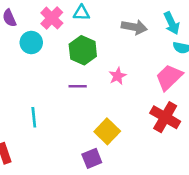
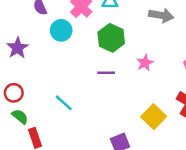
cyan line: (34, 117) -> (64, 103), turned -42
yellow square: (107, 131) -> (154, 117), moved

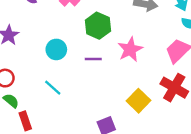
cyan circle: (61, 30) -> (56, 49), moved
pink star: (145, 63) -> (130, 49), size x1.5

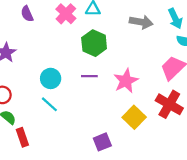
cyan circle: (56, 49) -> (51, 78), moved
pink star: (130, 49) -> (126, 81), moved

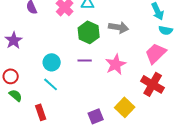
gray arrow: (141, 22) -> (119, 27), moved
yellow square: (134, 117) -> (125, 107), moved
red rectangle: (22, 137) -> (41, 112), moved

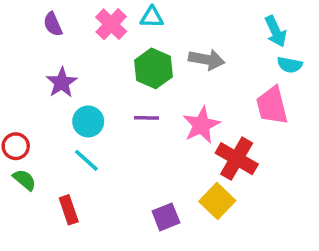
purple star: (14, 40) -> (62, 83), moved
pink trapezoid: (156, 53) -> (272, 106), turned -60
red cross: (153, 84) -> (237, 159), moved

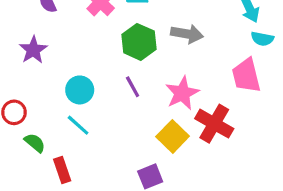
purple star: (62, 83) -> (33, 50), moved
purple line: (147, 118) -> (133, 87), turned 60
green semicircle: (25, 180) -> (35, 143), moved
yellow square: (217, 201) -> (173, 136), moved

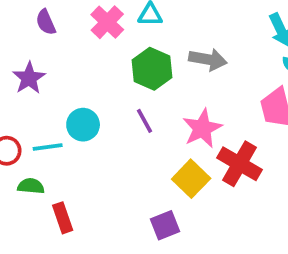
cyan line: (78, 125) -> (48, 147), moved, turned -50
green semicircle: (35, 143) -> (31, 186), turned -35

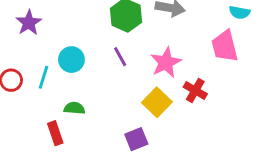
cyan line: (48, 147) -> (43, 77), turned -65
red cross: (240, 164) -> (195, 90), size x0.7
green semicircle: (31, 186) -> (74, 108), moved

